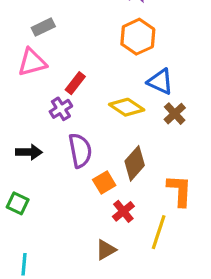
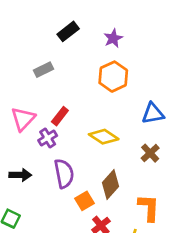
gray rectangle: (43, 27) -> (44, 70), moved
pink triangle: (32, 62) -> (23, 119), moved, turned -32
blue triangle: (160, 82) -> (153, 113), moved, turned -35
brown cross: (175, 114) -> (150, 153), moved

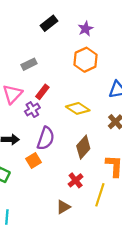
gray rectangle: (44, 70) -> (29, 64), moved
purple semicircle: (64, 174) -> (46, 138), turned 30
orange square: (85, 201) -> (33, 160), moved

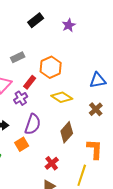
orange hexagon: (86, 60) -> (51, 67), moved
red cross: (76, 180) -> (52, 163), moved

